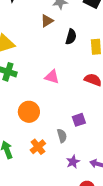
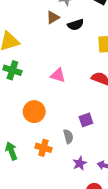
black semicircle: (71, 37) -> (76, 25), moved, turned 56
orange cross: (38, 147) -> (43, 148), turned -35

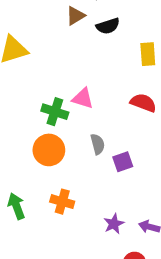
green cross: (12, 70) -> (55, 112), moved
gray semicircle: (68, 136) -> (98, 144), moved

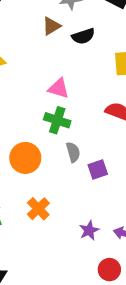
pink triangle: (83, 98) -> (59, 88), moved
green cross: (55, 112) -> (57, 120), moved
orange cross: (62, 202) -> (38, 209), turned 30

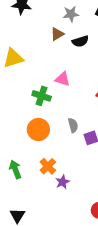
green cross: (57, 120) -> (42, 96), moved
purple star: (89, 230) -> (63, 182), moved

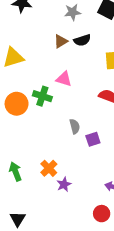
brown triangle: (57, 34) -> (61, 41), moved
orange circle: (38, 129) -> (17, 104), moved

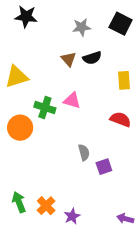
brown triangle: (61, 41) -> (69, 59), turned -40
green cross: (42, 96) -> (45, 108), moved
orange cross: (49, 168) -> (46, 206), moved

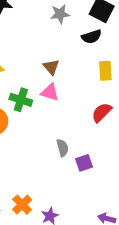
black semicircle: (92, 58) -> (92, 37), moved
brown triangle: (69, 59) -> (51, 67), moved
red semicircle: (121, 119) -> (102, 112), turned -66

